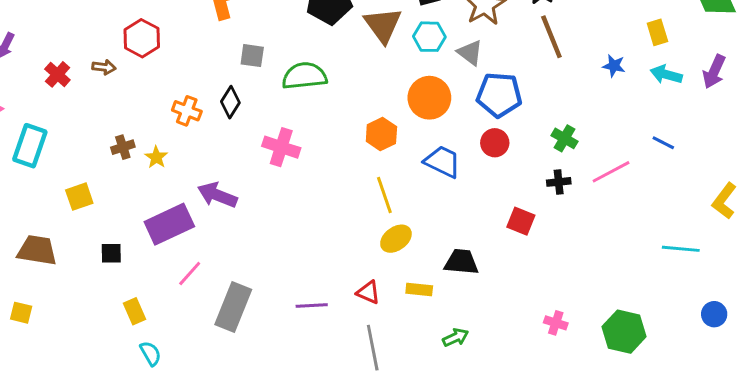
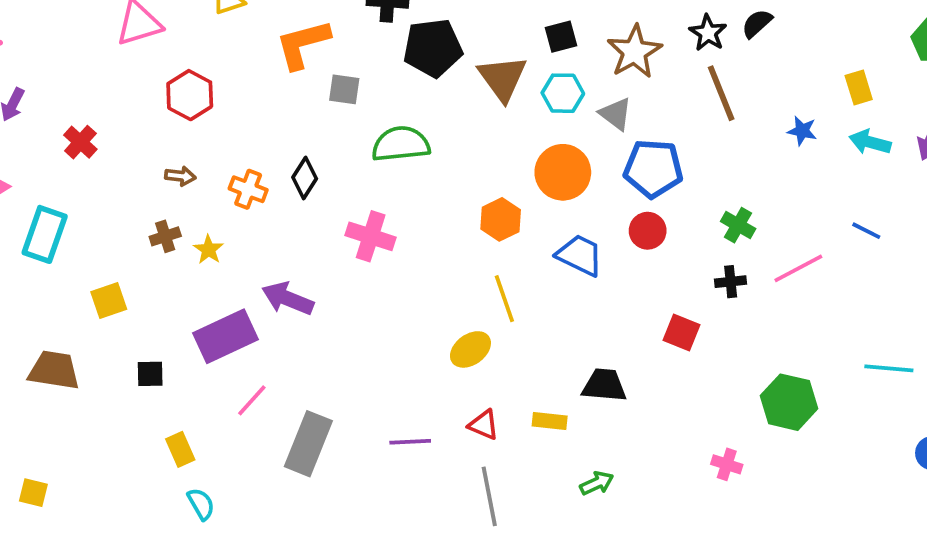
gray square: (252, 56) -> (344, 89), moved
brown arrow: (104, 67) -> (180, 176), moved
yellow ellipse: (396, 239) -> (470, 349), moved
yellow square: (21, 313) -> (33, 493), moved
green hexagon: (624, 332) -> (789, 402), moved

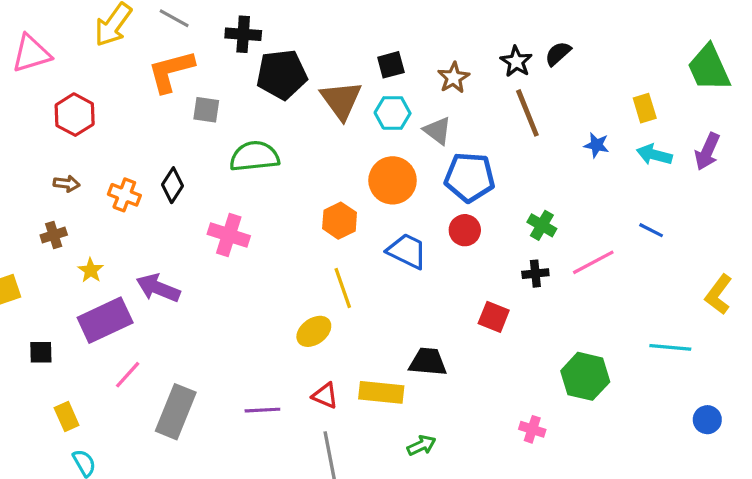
brown star: (634, 52) -> (454, 78), size x0.7
yellow star: (209, 250) -> (91, 270), moved
yellow rectangle: (550, 421) -> (381, 392), size x1.5

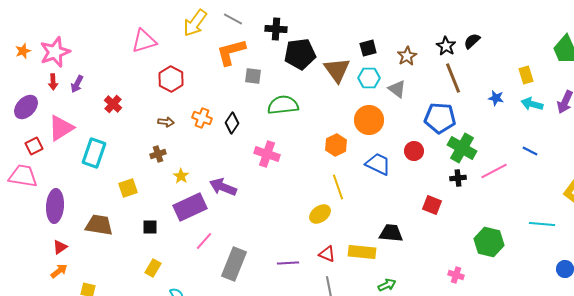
blue pentagon: (470, 177) -> (440, 118), moved
orange cross: (124, 195) -> (202, 118), moved
green cross: (542, 225) -> (462, 148), size x1.6
yellow rectangle: (67, 416) -> (153, 268), moved, turned 54

